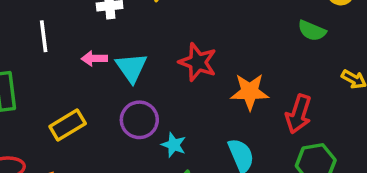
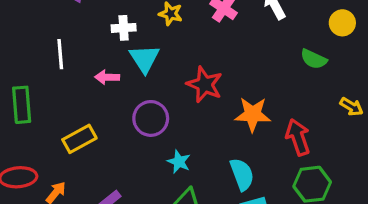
cyan triangle: (131, 68) -> (144, 59), moved
red arrow: (299, 114) -> (298, 137), turned 141
purple circle: (139, 120) -> (151, 118), moved

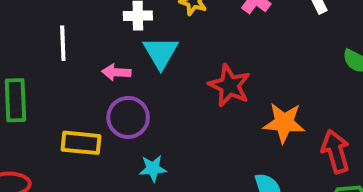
purple circle: (151, 118) -> (128, 117), moved
yellow rectangle: (79, 139) -> (81, 143), turned 32
cyan star: (179, 162) -> (153, 168), moved, turned -30

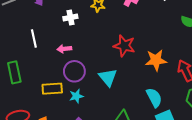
cyan triangle: (161, 52) -> (108, 77), moved
cyan star: (153, 168) -> (76, 96), moved

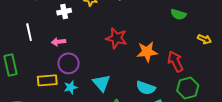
cyan triangle: (108, 77) -> (101, 83), moved
cyan semicircle: (154, 98) -> (146, 88), turned 138

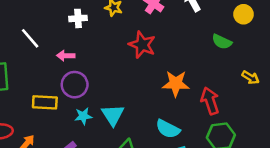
white line: (29, 32) -> (30, 38), turned -36
red star: (116, 38) -> (142, 45), moved
cyan star: (71, 87) -> (83, 116), moved

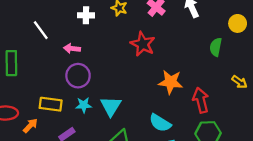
green semicircle: (222, 42) -> (216, 47), turned 72
yellow rectangle: (45, 102) -> (51, 104), moved

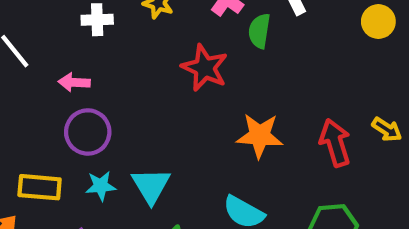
green semicircle: (216, 47) -> (259, 31), moved
red arrow: (201, 100) -> (335, 143), moved

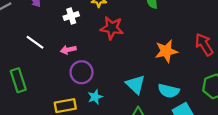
red star: (205, 68) -> (112, 28), moved
cyan triangle: (151, 186) -> (135, 84), moved

